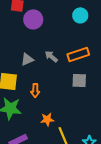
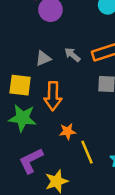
orange arrow: (35, 90) -> (53, 96), size x1.6

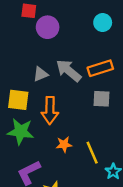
gray arrow: (72, 55) -> (69, 71), size x1.6
yellow line: (87, 152) -> (92, 153), moved

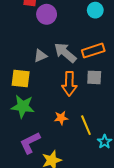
orange arrow: (50, 110) -> (69, 84), moved

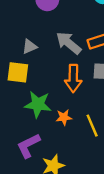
gray triangle: (40, 56) -> (30, 47), moved
green star: (23, 106) -> (38, 104), moved

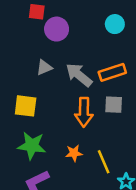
gray triangle: (30, 47) -> (44, 67), moved
green star: (38, 104) -> (32, 146), moved

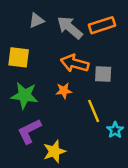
gray square: (114, 105) -> (103, 74), moved
orange arrow: (84, 112) -> (75, 63), turned 104
orange star: (74, 153) -> (64, 91), moved

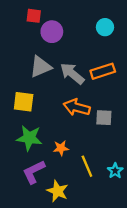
gray triangle: (36, 20) -> (41, 67), size x1.5
orange star: (64, 91) -> (61, 148), moved
yellow line: (94, 111) -> (87, 166), moved
yellow star: (54, 151) -> (57, 191), turned -30

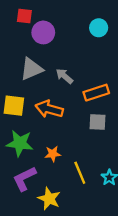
orange rectangle: (103, 71) -> (96, 93), moved
gray arrow: (72, 73) -> (64, 76), size x0.7
orange arrow: (77, 107) -> (49, 109), moved

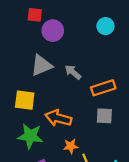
orange arrow: (49, 109) -> (58, 118), moved
orange star: (53, 154) -> (71, 146), moved

